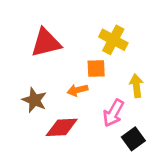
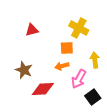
red triangle: (46, 43) -> (32, 30), size x0.6
orange arrow: (77, 90) -> (62, 66), moved

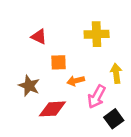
yellow cross: (79, 28) -> (97, 34), turned -30
red triangle: (32, 30) -> (39, 37), turned 40
orange square: (67, 48) -> (59, 62), moved

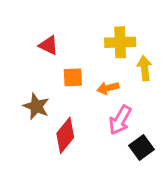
yellow arrow: (116, 73) -> (144, 68), moved
orange arrow: (76, 81) -> (108, 88), moved
red diamond: (52, 109) -> (65, 135), turned -48

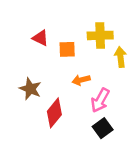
orange square: (73, 77) -> (67, 49), moved
orange arrow: (108, 88) -> (81, 80), moved
black square: (141, 147) -> (103, 128), moved

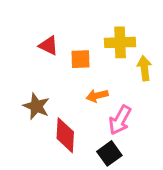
red diamond: (54, 113) -> (65, 135), turned -36
black square: (103, 128) -> (109, 153), moved

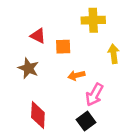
yellow cross: (120, 42) -> (93, 20), moved
brown star: (36, 106) -> (28, 68), moved
red diamond: (65, 135) -> (38, 115), moved

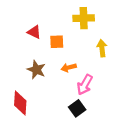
brown star: (28, 68) -> (36, 70), moved
red diamond: (38, 115) -> (20, 103), moved

